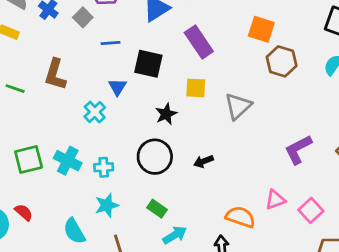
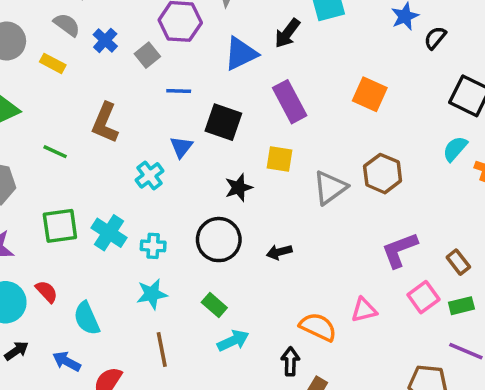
brown hexagon: (282, 61) -> (383, 174), moved
green line: (15, 89) -> (55, 152), moved
pink square: (311, 210) -> (423, 297), moved
cyan semicircle: (74, 231) -> (87, 318), moved

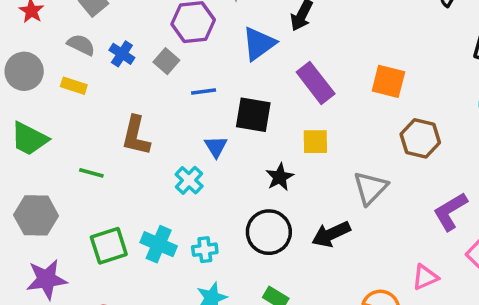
orange square: (370, 94) -> (388, 81), moved
gray triangle: (330, 188) -> (370, 188), moved
black arrow: (279, 252) -> (331, 234), size x1.5

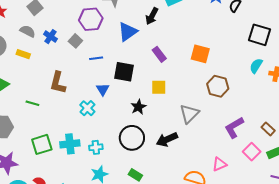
purple rectangle: (316, 83) -> (159, 54), size x0.7
cyan cross: (159, 244) -> (70, 144), turned -30

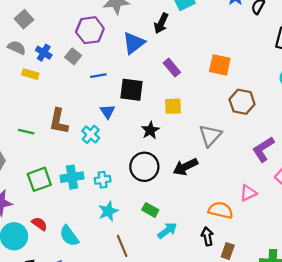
yellow rectangle: (23, 54) -> (30, 74), moved
brown L-shape: (58, 83) -> (59, 121), moved

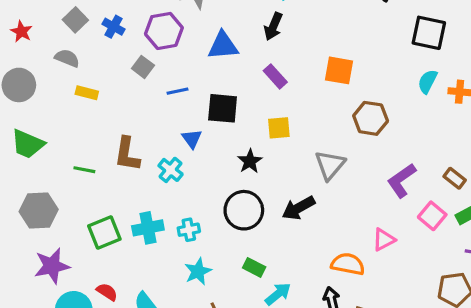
black arrow: (161, 23) -> (273, 26), moved
blue triangle: (134, 43) -> (223, 46), turned 35
blue cross: (44, 53) -> (113, 27), moved

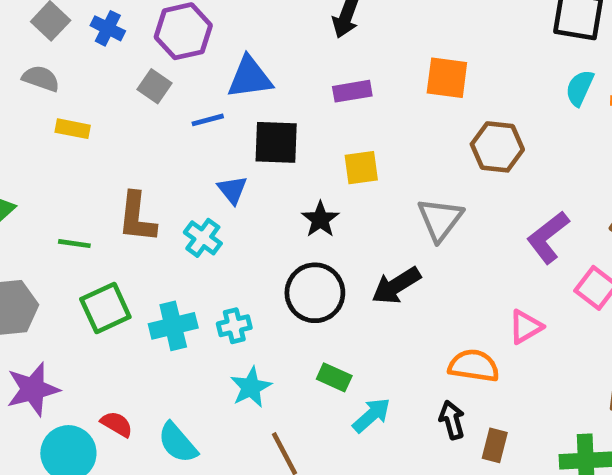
blue triangle: (223, 46) -> (250, 77), moved
purple rectangle: (275, 76) -> (352, 91), turned -55
green square: (104, 233) -> (105, 308), moved

